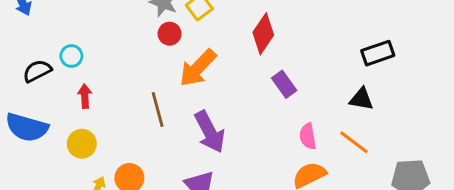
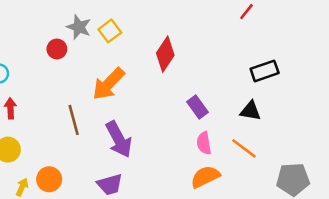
red circle: (170, 34) -> (57, 49), moved
purple rectangle: (284, 84) -> (197, 107), moved

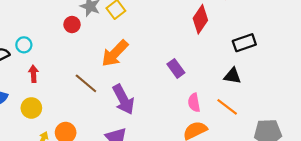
red diamond: (165, 54) -> (200, 19), moved
purple rectangle: (197, 107) -> (176, 68), moved
brown line: (74, 120) -> (86, 83), turned -35

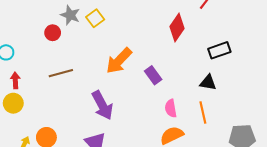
orange arrow: (115, 53) -> (119, 61), moved
brown line: (86, 83) -> (61, 73), moved, turned -55
orange line: (227, 107) -> (203, 113), turned 40
yellow circle: (31, 108) -> (13, 103), moved

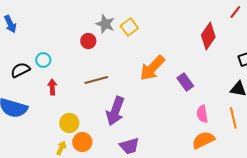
yellow circle: (13, 103) -> (69, 123), moved
purple arrow: (102, 105) -> (115, 111), moved, turned 48

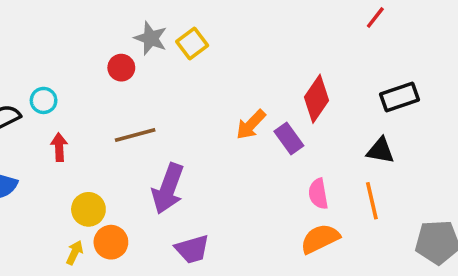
red diamond: (208, 36) -> (317, 99), moved
orange arrow: (152, 68) -> (251, 125), moved, size x0.7

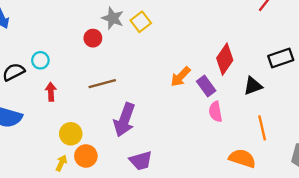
black triangle: (380, 151) -> (253, 86), moved, turned -30
pink semicircle: (318, 194) -> (215, 112), moved
orange semicircle: (320, 239) -> (242, 158), moved, turned 44

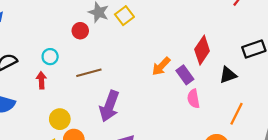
cyan circle: (40, 60) -> (50, 57), moved
orange line: (262, 128) -> (237, 114), turned 40

